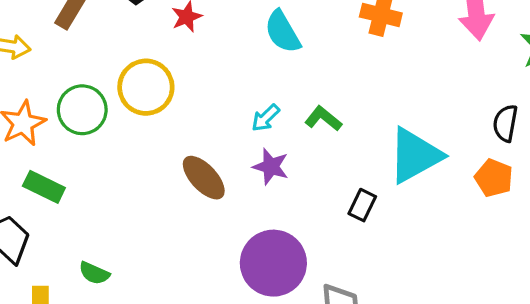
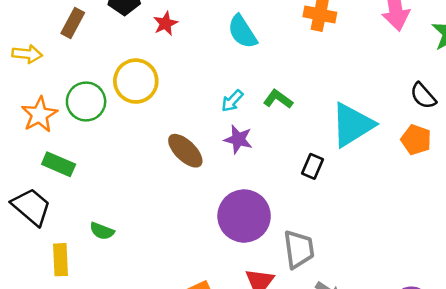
black semicircle: (505, 123) -> (423, 96), turned -48

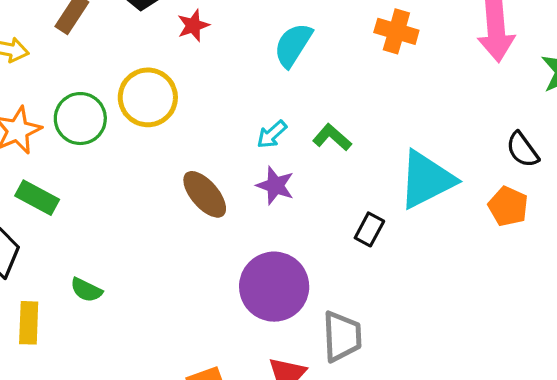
cyan semicircle: (242, 32) -> (293, 45), turned 60

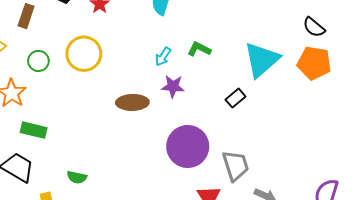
green circle: (80, 119) -> (38, 61), moved, size x0.7
brown ellipse: (205, 194) -> (132, 102), turned -36
orange pentagon: (508, 206) -> (314, 63), size x1.4
black rectangle: (369, 229) -> (235, 98), turned 36

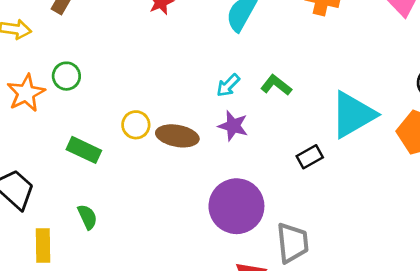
yellow circle: (84, 54) -> (136, 125), moved, size x0.6
green circle: (38, 61) -> (66, 76), moved
green rectangle: (34, 130) -> (84, 150), moved
green semicircle: (77, 177) -> (87, 217), turned -138

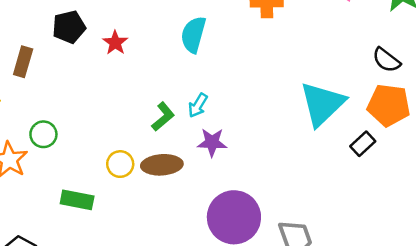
green L-shape: (276, 85) -> (163, 117), moved, turned 116
black rectangle: (310, 157) -> (363, 144), moved

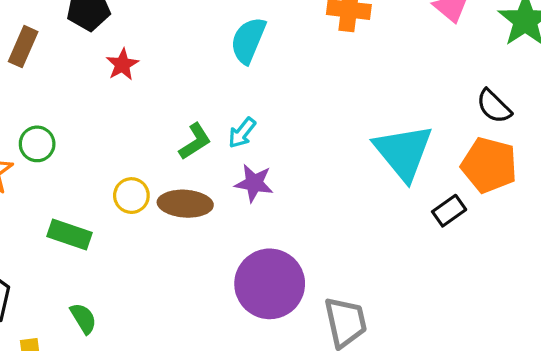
red star: (115, 43) -> (122, 65), moved
cyan triangle: (322, 104) -> (403, 152), turned -33

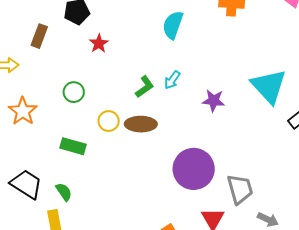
green circle: (37, 144) -> (74, 92), moved
purple star: (254, 183) -> (214, 101), moved
green semicircle: (83, 318) -> (64, 192), moved

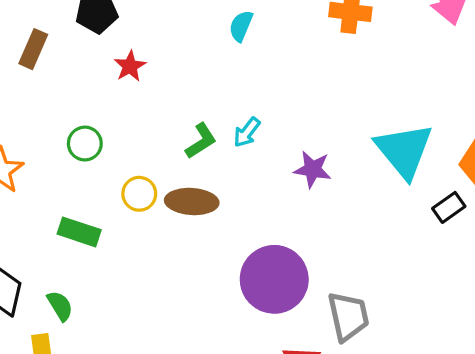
cyan semicircle: (173, 25) -> (241, 26), moved, size x0.7

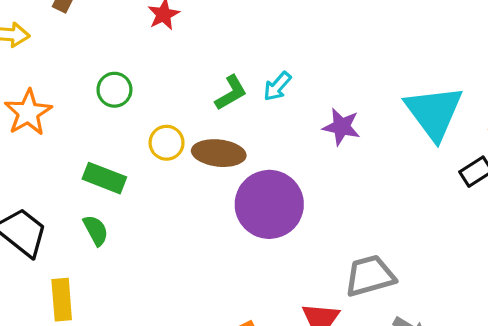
purple circle: (274, 279) -> (269, 204), moved
green semicircle: (60, 306) -> (96, 230), moved
gray trapezoid: (348, 316) -> (370, 276), turned -96

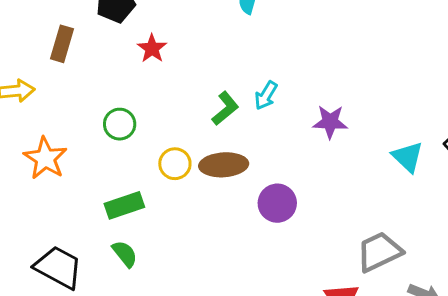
cyan triangle: (434, 112) -> (408, 157), moved, size x0.6
green rectangle: (104, 178) -> (124, 205), turned -30
purple circle: (269, 204) -> (277, 203), size x0.6

